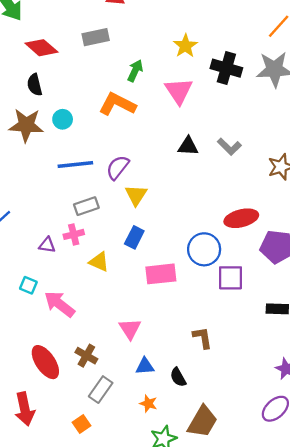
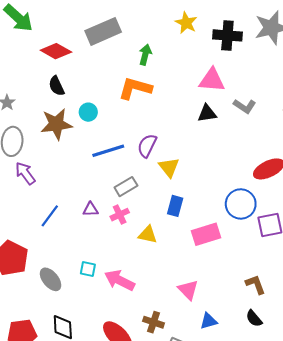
gray rectangle: (96, 37) -> (103, 31), size x1.4
pink triangle: (179, 91) -> (212, 80), moved, turned -40
purple triangle: (47, 245) -> (91, 209), moved
black semicircle: (178, 377) -> (254, 318), moved

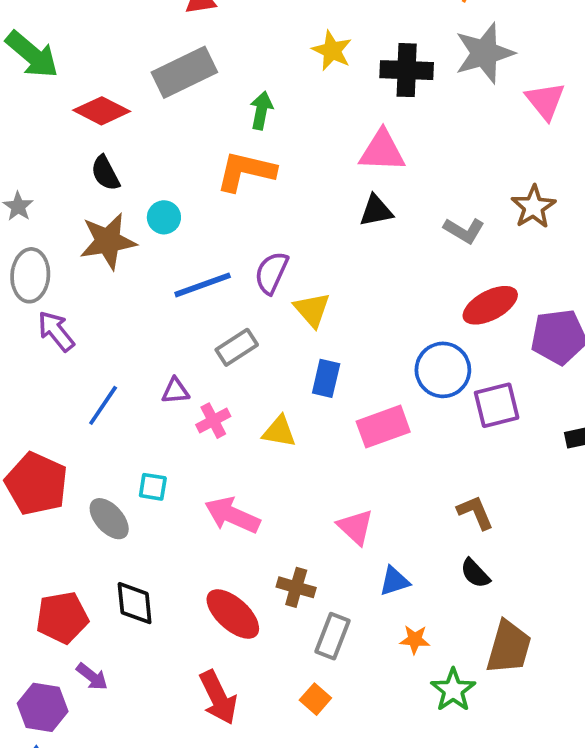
gray L-shape: (245, 106) -> (464, 230), moved
pink cross: (120, 215) -> (213, 421), moved
cyan square: (88, 269) -> (153, 487), moved

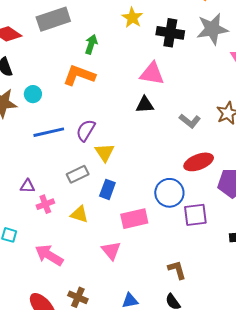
gray rectangle: (237, 347) -> (78, 174), moved
pink triangle: (355, 527) -> (111, 250), moved

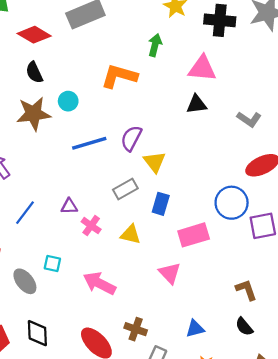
green arrow: (91, 44) -> (155, 45), moved
pink cross: (45, 204) -> (91, 226), turned -30

